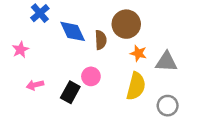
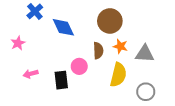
brown semicircle: (101, 40) -> (98, 51), moved
black rectangle: (70, 92) -> (61, 80), turned -36

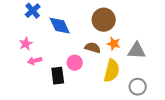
pink star: (18, 43) -> (26, 44), moved
brown semicircle: (98, 51) -> (93, 48), turned -70
pink arrow: (31, 74) -> (35, 61), moved

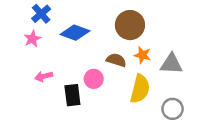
blue diamond: (60, 26) -> (75, 33), turned -45
pink star: (26, 44) -> (32, 39), moved

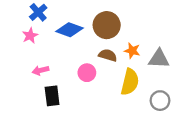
brown circle: (130, 25) -> (107, 25), moved
black rectangle: (72, 95) -> (52, 96), moved

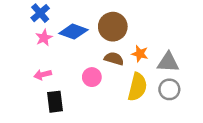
pink star: (30, 36) -> (44, 38), moved
gray circle: (160, 101) -> (169, 89), moved

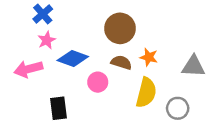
blue diamond: (73, 32) -> (73, 59), moved
gray triangle: (168, 62) -> (193, 66), moved
pink arrow: (43, 75) -> (28, 69), moved, size x1.5
gray circle: (169, 89) -> (178, 108), moved

